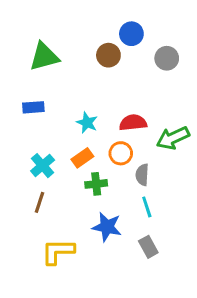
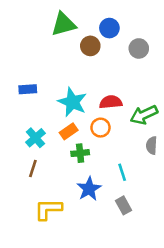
green triangle: (44, 57) -> (63, 24), moved
cyan star: (87, 123) -> (72, 102), size x1.6
gray semicircle: (142, 175) -> (152, 145), moved
blue star: (107, 227) -> (89, 189), turned 30

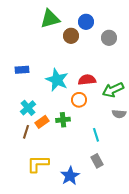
orange rectangle: (69, 131) -> (42, 122), moved
gray semicircle: (152, 145) -> (119, 114), turned -88
blue star: (89, 189) -> (70, 176), moved

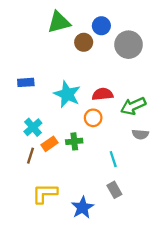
gray circle: (109, 38) -> (129, 45), size x1.5

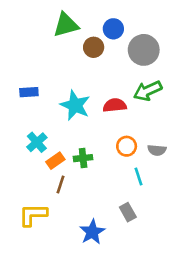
green arrow: (133, 106) -> (148, 91), moved
orange circle: (93, 118) -> (127, 146), moved
brown line: (31, 156) -> (61, 184), moved
cyan line: (113, 159) -> (138, 177), moved
yellow L-shape: (45, 193) -> (33, 215), moved

